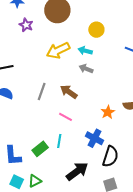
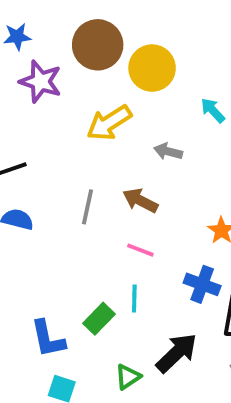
purple star: (26, 25) -> (41, 82), size x1.5
yellow circle: (96, 30) -> (152, 68), moved, size x1.5
cyan arrow: (85, 51) -> (213, 110), moved, turned 40
green triangle: (35, 181) -> (128, 377), moved

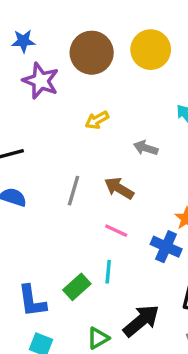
yellow circle: (152, 68) -> (151, 50), moved
yellow arrow: (109, 123) -> (97, 120), size x0.6
blue cross: (202, 284) -> (166, 247), moved

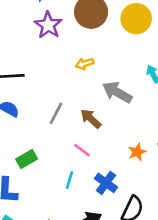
gray arrow: (146, 148) -> (117, 92), size x1.6
blue cross: (166, 247) -> (106, 183), moved
green rectangle: (77, 287) -> (27, 159), moved

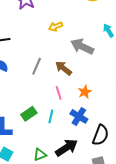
pink line: (82, 150) -> (59, 93), turned 40
orange star: (137, 152) -> (85, 92), moved
green rectangle: (27, 159) -> (29, 114), moved

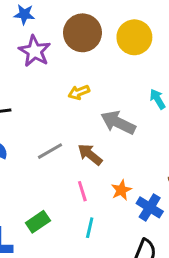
gray line: (37, 66) -> (50, 151), turned 36
cyan line: (51, 116) -> (90, 228), moved
blue cross: (79, 116) -> (150, 207), moved

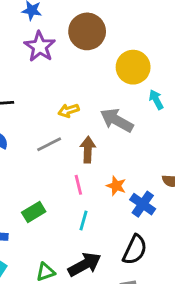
yellow circle: (134, 37) -> (133, 67), moved
yellow arrow: (79, 92) -> (69, 110), moved
brown arrow: (90, 154) -> (88, 150), turned 50
orange star: (121, 190) -> (116, 186), turned -30

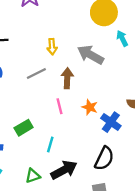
yellow arrow: (69, 110) -> (52, 47), turned -77
cyan line: (84, 221) -> (50, 145), moved

